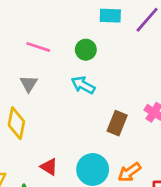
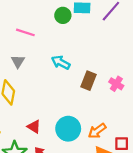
green circle: (86, 50) -> (63, 15), moved
brown rectangle: (117, 123) -> (89, 81), moved

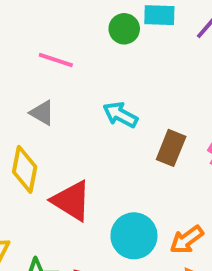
gray triangle: (18, 61) -> (42, 113), turned -32
red triangle: (34, 127) -> (71, 201), moved, size x1.6

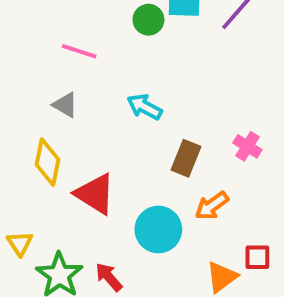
brown rectangle: (171, 148) -> (186, 158), moved
orange arrow: (187, 240) -> (212, 206), moved

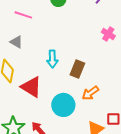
cyan arrow: (144, 107) -> (52, 59), moved, turned -120
pink cross: (247, 146) -> (108, 34), moved

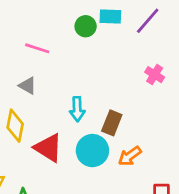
cyan circle: (63, 105) -> (92, 151), moved

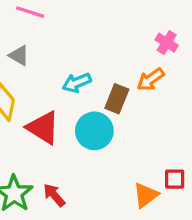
cyan arrow: (77, 109) -> (77, 83), turned 70
orange arrow: (130, 156) -> (151, 79), moved

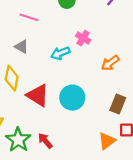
pink cross: (167, 43) -> (83, 38), moved
cyan arrow: (77, 83) -> (60, 53), moved
brown rectangle: (117, 99) -> (118, 104), moved

